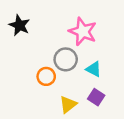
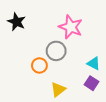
cyan triangle: (94, 69) -> (94, 63), moved
purple square: (96, 97) -> (92, 83), moved

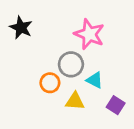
cyan triangle: (94, 63) -> (95, 80), moved
yellow triangle: (58, 89) -> (75, 101), moved, turned 42

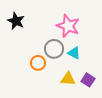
cyan triangle: (95, 80) -> (74, 53), moved
yellow triangle: (75, 101) -> (68, 79), moved

